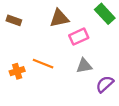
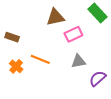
brown rectangle: (14, 20) -> (12, 37), moved
orange cross: (17, 71) -> (16, 66), turned -32

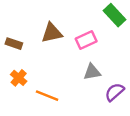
brown triangle: (55, 17) -> (52, 33), moved
orange line: (40, 59) -> (47, 96), moved

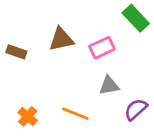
orange cross: (19, 78) -> (28, 116), moved
orange line: (47, 96) -> (75, 114), moved

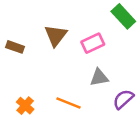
brown triangle: (61, 39) -> (56, 35), turned -40

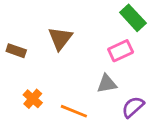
pink rectangle: (93, 43) -> (121, 51), moved
orange cross: (25, 106) -> (33, 99), moved

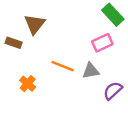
brown triangle: (60, 38) -> (35, 24), moved
orange line: (74, 111) -> (63, 66), moved

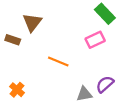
gray triangle: (91, 71) -> (84, 94), moved
orange cross: (28, 84) -> (17, 90), moved

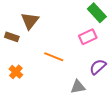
purple semicircle: (105, 84) -> (98, 67), moved
orange cross: (17, 90) -> (16, 72), moved

